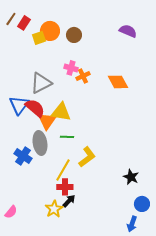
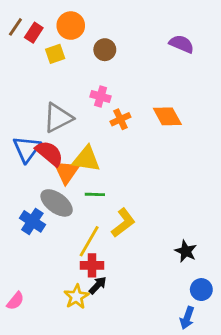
orange circle: (50, 31) -> (71, 26), moved
orange cross: (83, 76) -> (120, 119), moved
gray ellipse: (40, 143) -> (57, 203), turned -45

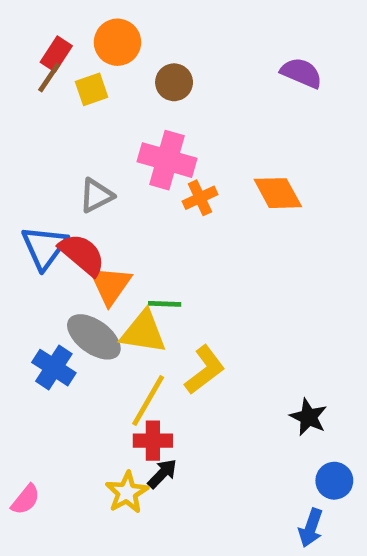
brown line: (15, 27) -> (49, 78), moved
pink cross: (101, 97) -> (167, 160), size x1.6
gray triangle: (58, 118) -> (96, 195), size x0.7
yellow triangle: (86, 159) -> (143, 332), moved
green line: (95, 194) -> (165, 304), moved

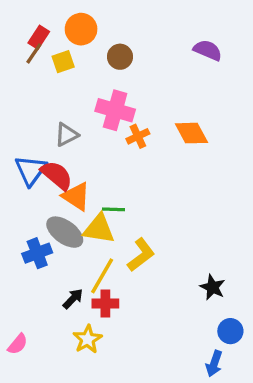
orange triangle: (110, 285) -> (76, 196), turned -32
blue cross: (54, 368) -> (37, 253), turned 36
black arrow: (162, 474) -> (73, 299), moved

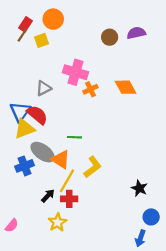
purple semicircle: (208, 50) -> (136, 33), turned -36
brown circle: (120, 57) -> (110, 37), moved
orange triangle: (76, 196) -> (61, 160), moved
yellow triangle: (99, 229) -> (24, 129), moved, turned -30

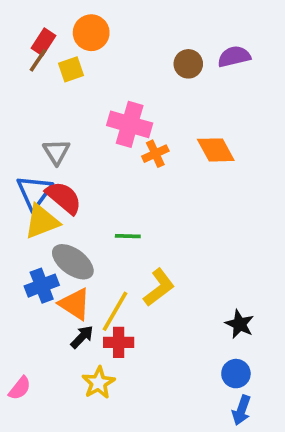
gray triangle: (44, 88) -> (56, 152), moved, turned -35
orange triangle: (61, 160) -> (75, 304), moved
blue circle: (151, 217) -> (236, 374), moved

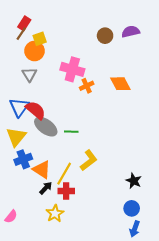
orange circle: (91, 33) -> (35, 51), moved
gray triangle: (56, 152) -> (29, 74), moved
yellow triangle: (42, 221) -> (16, 137), moved, turned -30
gray ellipse: (73, 262) -> (46, 127), moved

